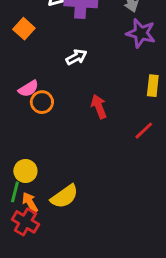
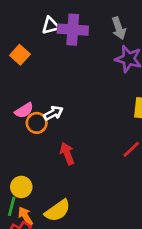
white arrow: (76, 57) -> (53, 113), moved
red arrow: (99, 107) -> (67, 154), moved

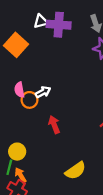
orange square: (20, 55) -> (16, 45), size x1.5
pink semicircle: (24, 110) -> (19, 90), turned 112
yellow semicircle: (57, 211) -> (76, 171), moved

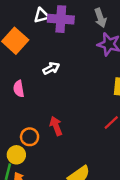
white arrow: (43, 92) -> (51, 68), moved
orange circle: (29, 100) -> (30, 137), moved

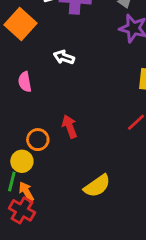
white arrow: (51, 68) -> (64, 57), turned -133

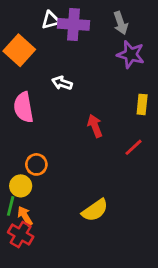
pink semicircle: (25, 82) -> (23, 107), size x1.5
red arrow: (70, 127) -> (95, 126), moved

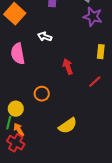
orange circle: (36, 164) -> (42, 94), moved

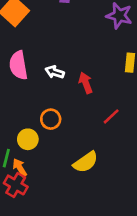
white arrow: (45, 37) -> (55, 72), moved
red line: (95, 82) -> (111, 116), moved
yellow circle: (16, 109) -> (28, 139), moved

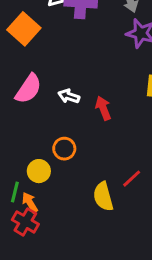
pink semicircle: (18, 65) -> (28, 89), turned -136
red line: (111, 116) -> (132, 179), moved
yellow semicircle: (86, 162) -> (103, 197), turned 110

